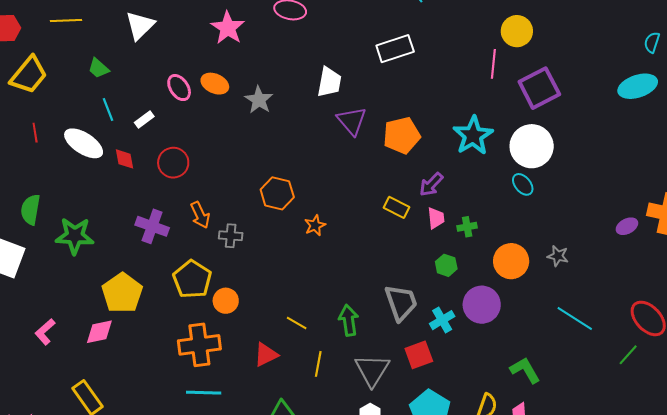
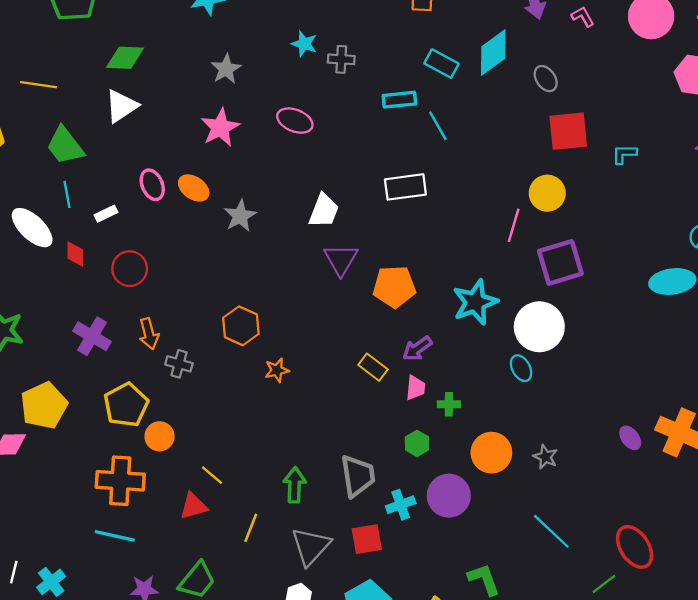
green trapezoid: (98, 68) -> (65, 146), size x1.6
purple ellipse: (627, 226) -> (630, 438), turned 70
yellow line: (297, 323) -> (212, 475), moved

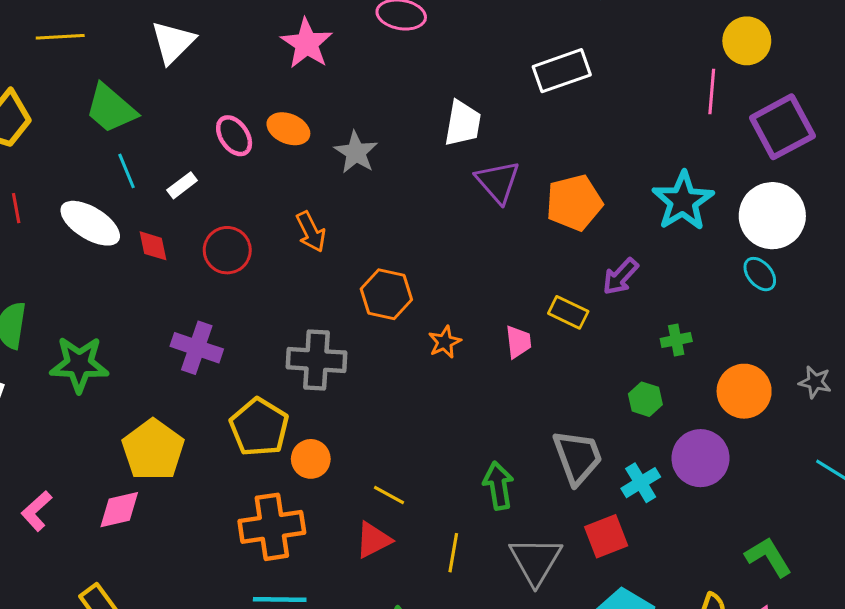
orange arrow: (149, 334) -> (311, 232), moved
gray cross: (179, 364) -> (316, 360), size x1.6
pink trapezoid: (415, 388) -> (518, 342), moved

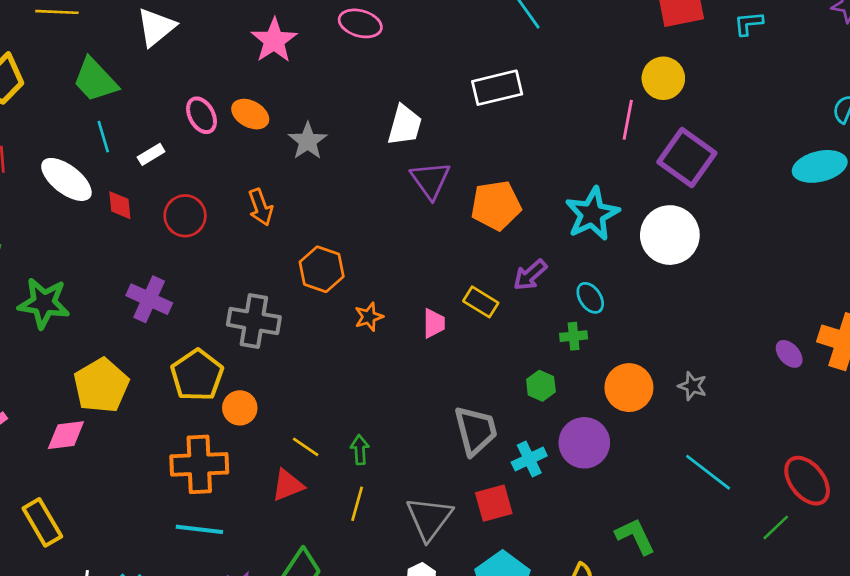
purple square: (782, 127) -> (687, 158), turned -32
cyan ellipse: (760, 274) -> (590, 298), moved
green arrow: (498, 486) -> (360, 450), moved, size x0.7

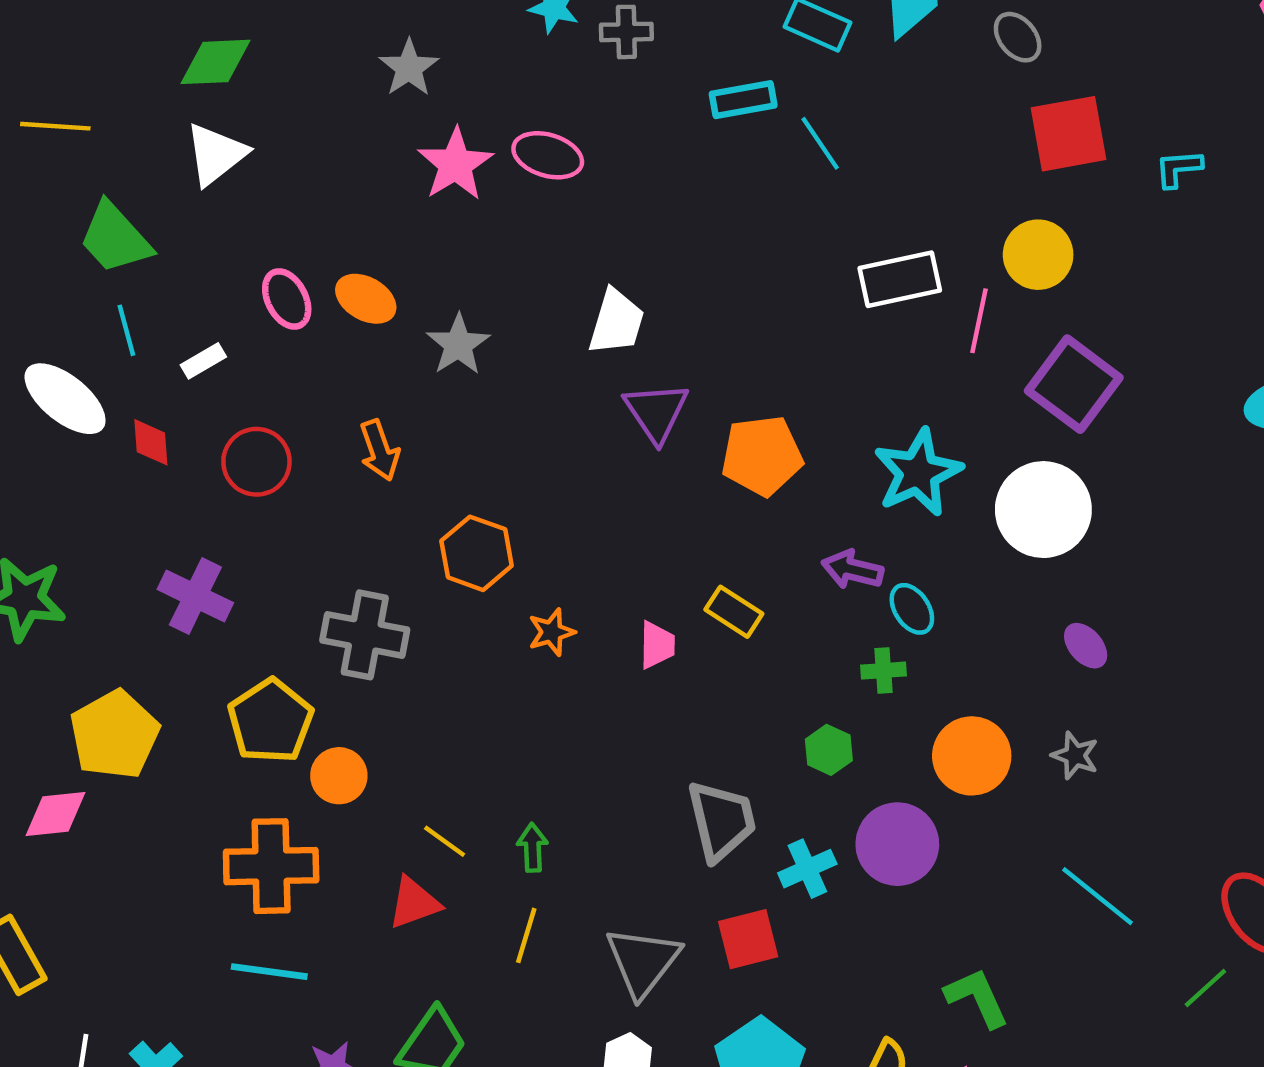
pink star: (274, 40) -> (455, 164), moved
white rectangle: (497, 88) -> (900, 279), moved
purple arrow: (530, 275) -> (852, 570), moved, turned 54
purple ellipse: (789, 354) -> (1086, 646), moved

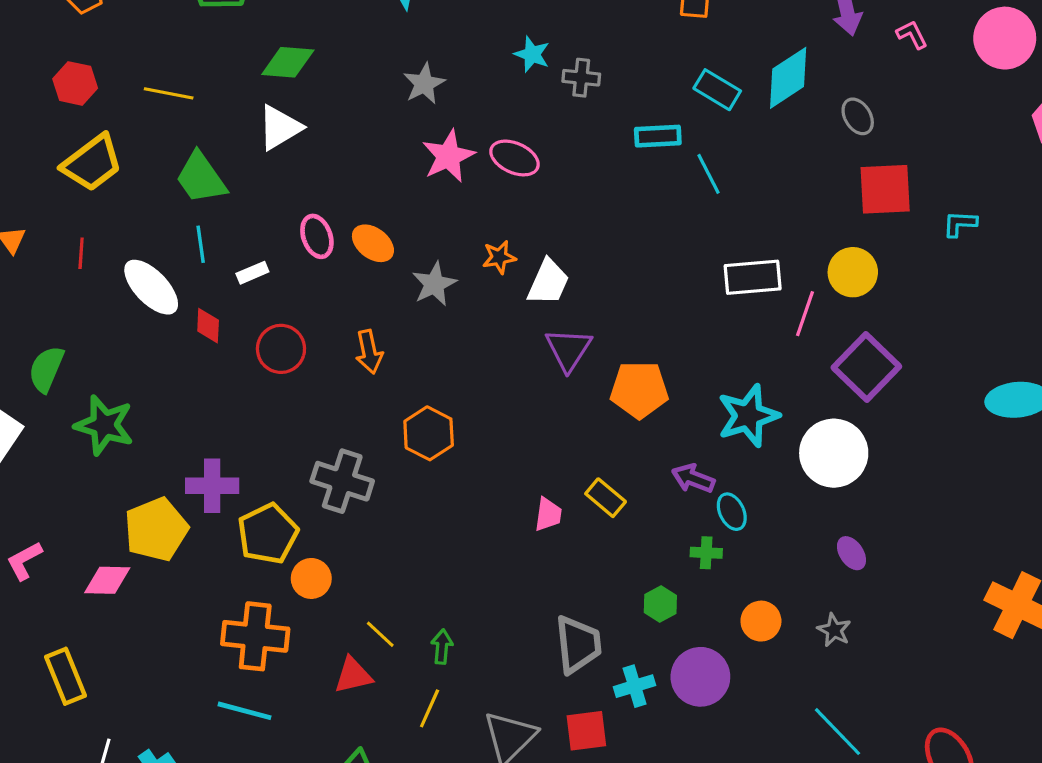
purple cross: (195, 596) -> (212, 486), moved, turned -33
orange star: (552, 632) -> (499, 257), moved
orange circle: (972, 756) -> (761, 621), size x0.7

